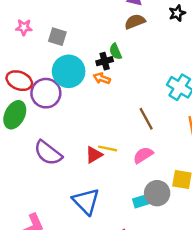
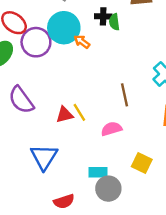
black cross: (105, 61) -> (103, 16), moved
orange arrow: (102, 78) -> (82, 42), moved
yellow line: (108, 148) -> (79, 112), turned 30
gray circle: (157, 193) -> (108, 189), moved

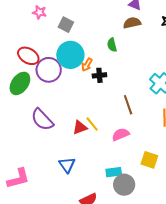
black cross: (103, 16) -> (99, 75), moved
orange arrow: (82, 42) -> (87, 65), turned -88
blue triangle: (44, 157) -> (67, 165), size x0.7

